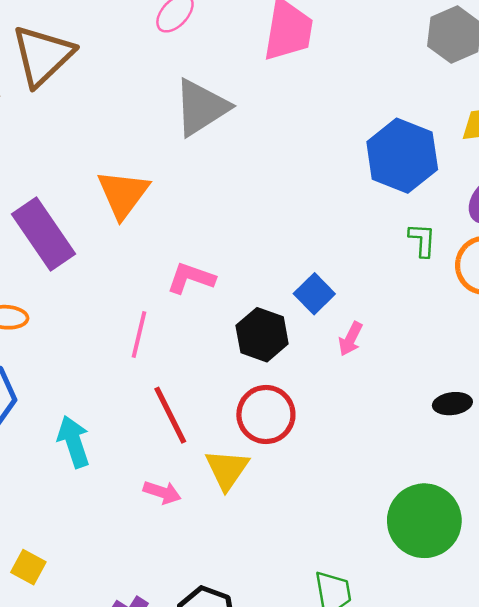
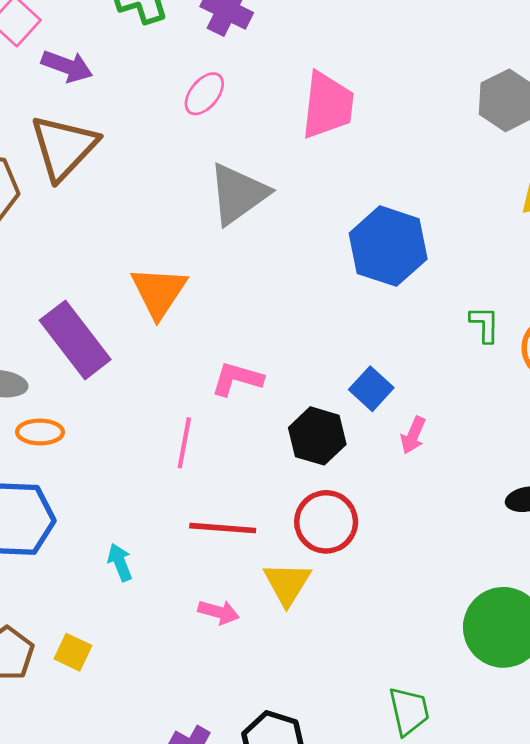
blue hexagon: (402, 156) -> (388, 246), moved
red line: (170, 415) -> (223, 528), turned -56
cyan arrow: (74, 442) -> (120, 562), size x0.7
yellow square: (28, 567) -> (73, 652), moved

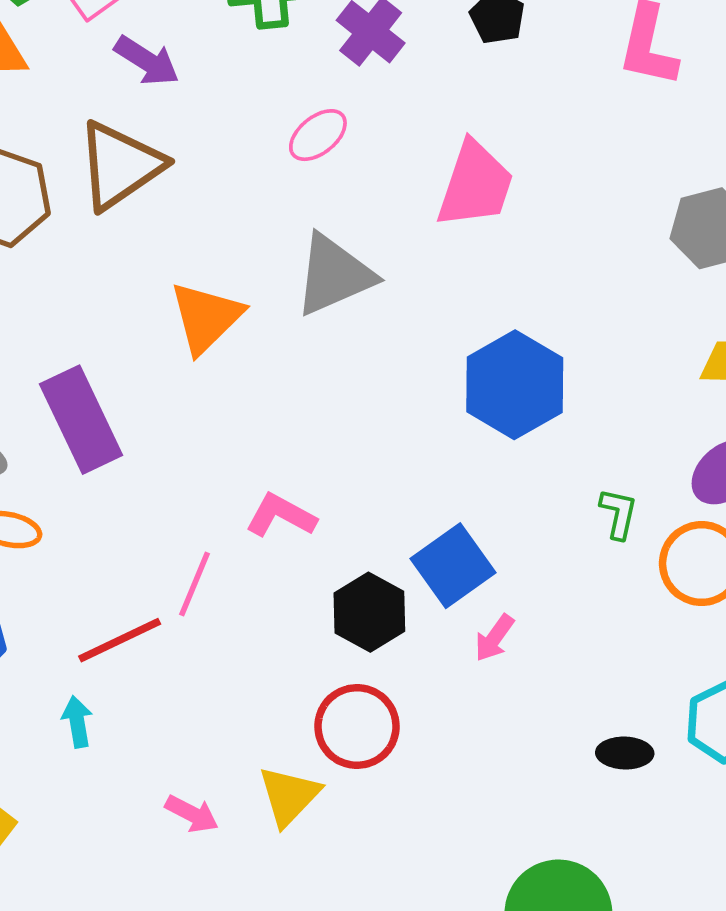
orange triangle: (159, 292) -> (206, 317), moved
blue square: (371, 389) -> (453, 566), size x1.4
red line: (223, 528) -> (120, 640), moved, turned -42

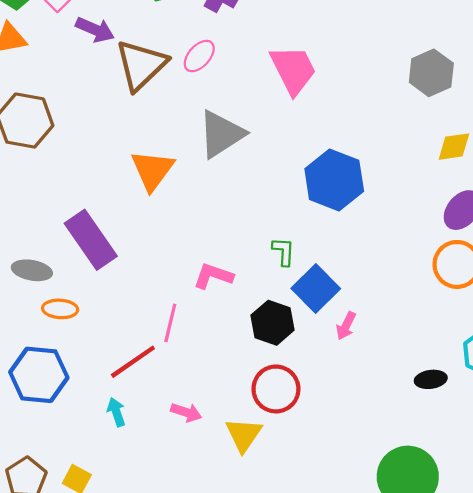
brown triangle: (120, 165) -> (141, 65), moved
pink trapezoid: (475, 185) -> (293, 70), turned -36
green L-shape: (618, 514) -> (283, 252), moved
pink arrow: (192, 814) -> (186, 412), moved

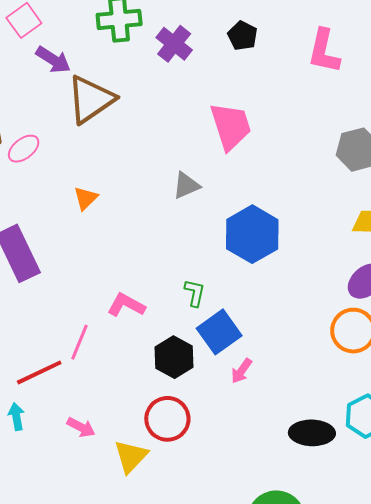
pink ellipse: (199, 56) -> (24, 149), moved
gray triangle: (221, 134) -> (186, 185), moved, size x0.6
orange triangle: (152, 170) -> (86, 198), size x0.6
black ellipse: (431, 379) -> (312, 433), size x1.5

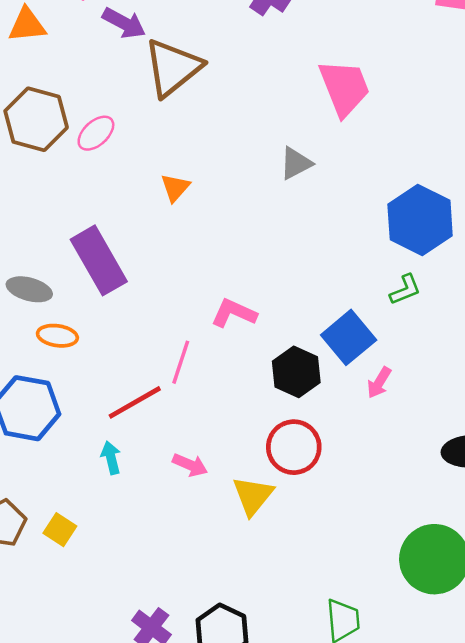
blue hexagon: (252, 234) -> (420, 220), moved
green L-shape: (195, 293) -> (405, 290), moved, turned 60

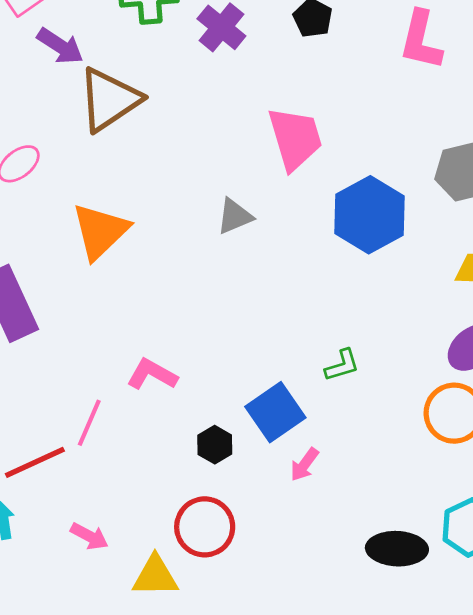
orange triangle: (175, 188) -> (100, 231), size x1.8
blue hexagon: (420, 220) -> (369, 215), moved
black hexagon: (296, 372) -> (215, 445), size x0.7
yellow triangle: (253, 496) -> (155, 576), turned 45

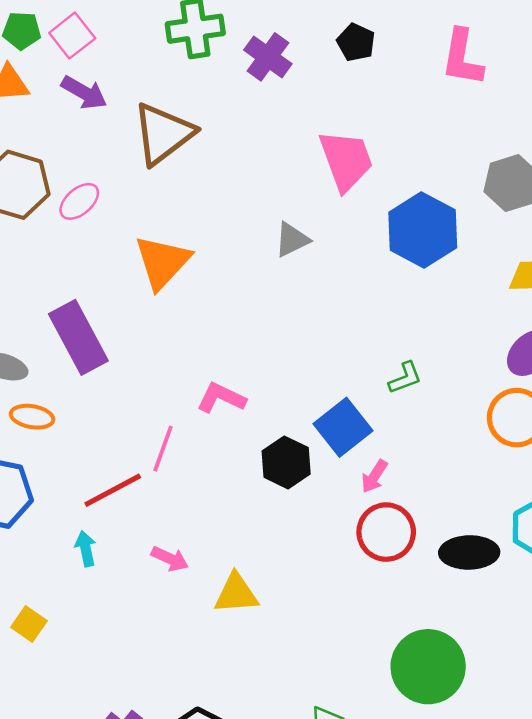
purple arrow: (60, 46) -> (84, 93), moved
black hexagon: (215, 445) -> (286, 462), size x1.4
red circle: (205, 527) -> (386, 532), moved

